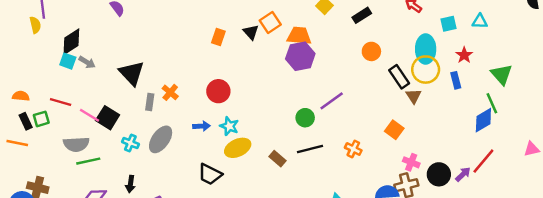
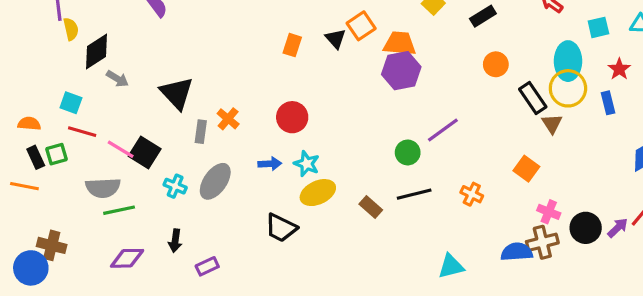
yellow semicircle: (35, 25) -> (71, 29), moved
cyan square: (68, 61) -> (71, 103), moved

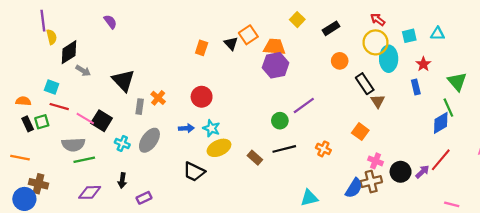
yellow circle: (568, 88) -> (376, 42), moved
orange line: (24, 186) -> (20, 158), moved
blue semicircle: (517, 252) -> (354, 188), turned 126

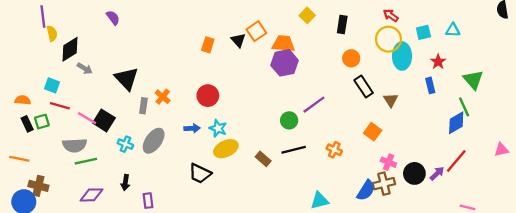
black rectangle: (331, 28) -> (342, 24), turned -49
black rectangle: (365, 84) -> (364, 87), moved
purple rectangle: (144, 198) -> (148, 201), turned -72

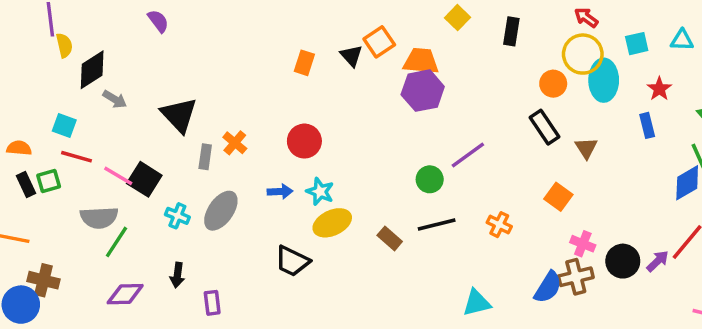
orange circle: (351, 58) -> (553, 84), moved
green line: (86, 161) -> (116, 242), turned -45

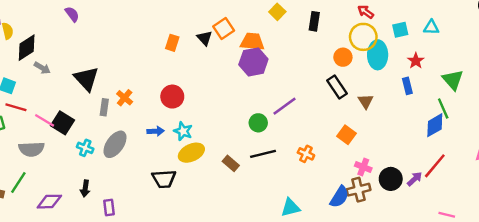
green line: (116, 242) -> (18, 182), moved
black trapezoid: (292, 261) -> (164, 179), turned -30

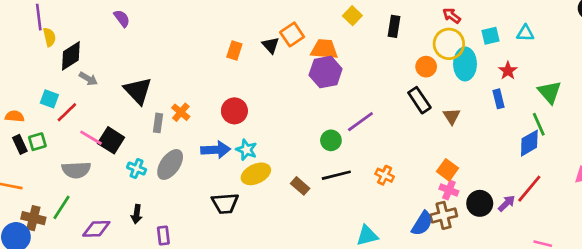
red line: (16, 107) -> (67, 112), moved, turned -60
blue arrow: (156, 131) -> (216, 150), size x1.5
orange square: (347, 135) -> (448, 170), moved

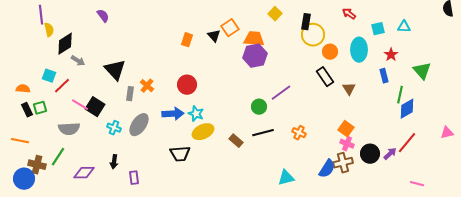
yellow circle: (449, 44) -> (313, 35), moved
green line: (539, 124) -> (400, 95), moved, turned 36

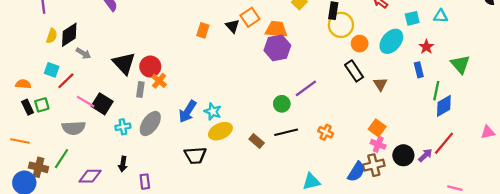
yellow semicircle: (49, 30) -> (52, 36), moved, turned 32
cyan ellipse: (359, 50) -> (391, 41), turned 40
red circle: (187, 85) -> (150, 67), moved
blue arrow: (173, 114) -> (188, 111), turned 125
cyan cross: (114, 128) -> (123, 127), turned -32

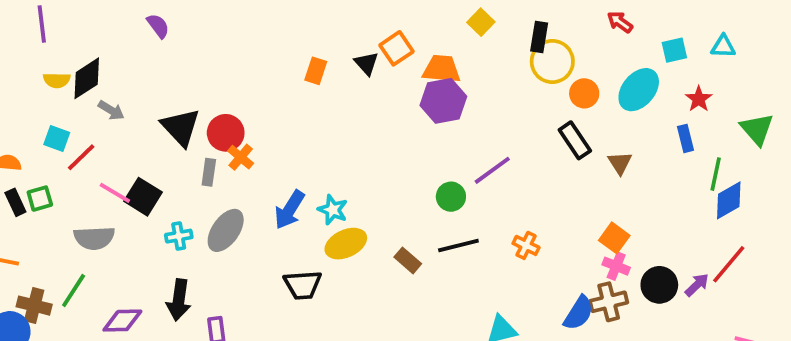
yellow semicircle: (52, 36) -> (57, 80), turned 72
black arrow: (123, 164) -> (179, 300), size x1.5

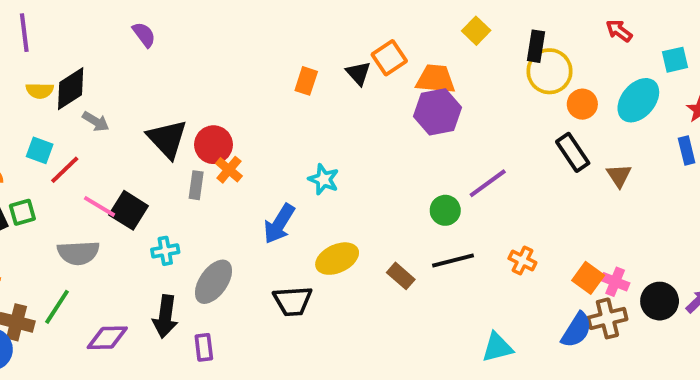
cyan star: (333, 210) -> (324, 179), moved
gray ellipse: (226, 230) -> (213, 282), moved
orange square: (614, 238) -> (588, 278), moved

